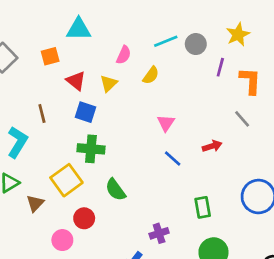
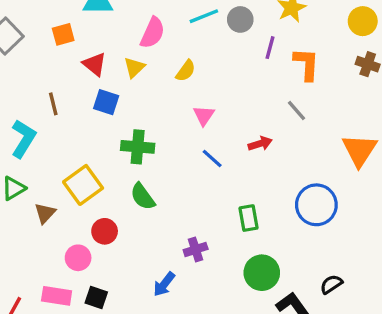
pink semicircle: (124, 55) -> (153, 33), size x1.4
yellow semicircle: (151, 75) -> (186, 71), moved
green cross: (91, 149) -> (138, 147), moved

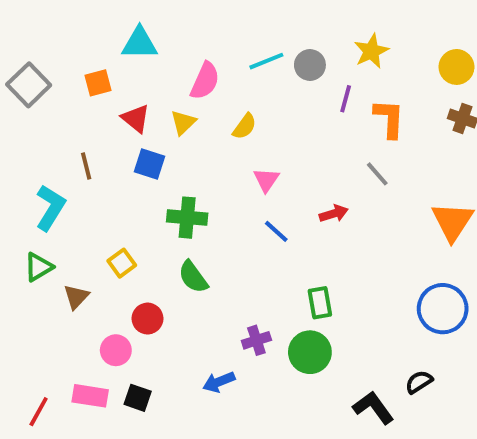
yellow square: (83, 185) -> (122, 263), size x0.6
blue circle: (316, 205) -> (443, 309), moved
green circle: (262, 273) -> (310, 352), moved
blue arrow: (164, 284) -> (219, 382), turned 30

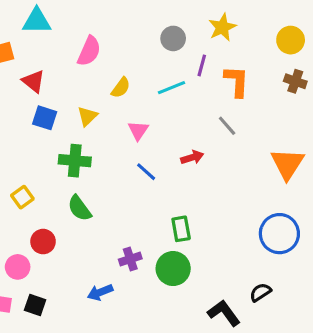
cyan line: (266, 61) -> (172, 88), moved
yellow triangle: (183, 122) -> (87, 116), moved

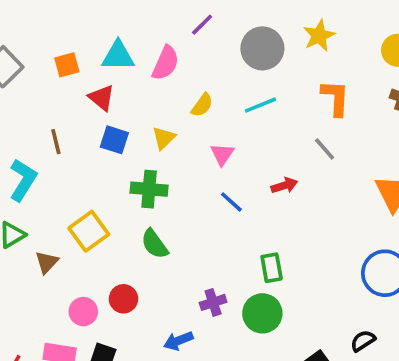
cyan triangle: (37, 21) -> (118, 56), moved
gray circle: (173, 38) -> (262, 48), size x1.5
purple line: (202, 65) -> (202, 25), moved, turned 30
yellow square: (22, 197) -> (89, 231), size x1.5
red circle: (43, 242) -> (123, 299), moved

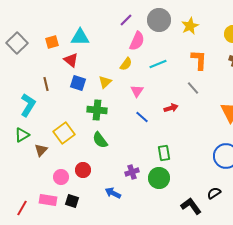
gray circle: (262, 48) -> (159, 20), moved
pink semicircle: (166, 63) -> (137, 41), moved
blue arrow: (178, 341) -> (113, 193), turned 49

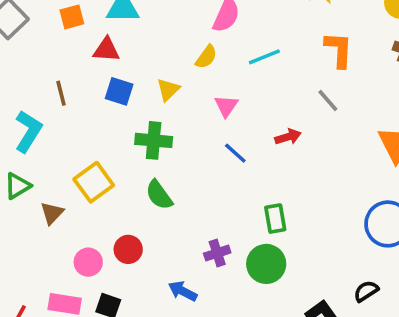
red triangle: (71, 60) -> (106, 50), turned -35

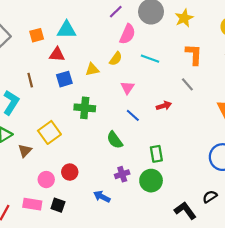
cyan line: (264, 57) -> (150, 59), turned 42
yellow triangle: (168, 90) -> (92, 69), moved, turned 32
blue square: (119, 91) -> (64, 79), turned -35
green semicircle: (159, 195) -> (115, 140), moved

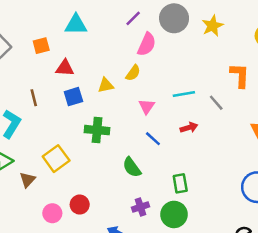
cyan triangle: (67, 30) -> (76, 24), moved
orange L-shape: (194, 54) -> (240, 75), moved
cyan line: (150, 59) -> (184, 94), moved, turned -30

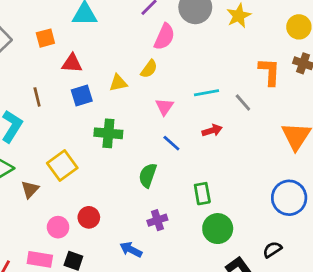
green semicircle: (132, 167) -> (148, 175), turned 55
green circle: (174, 214) -> (218, 229), moved

